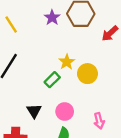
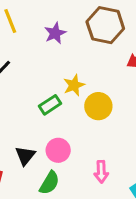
purple star: (52, 18) -> (55, 33), moved
black triangle: (34, 111) -> (25, 156), moved

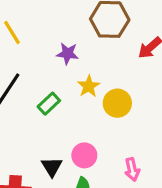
purple star: (55, 33) -> (67, 54), moved, turned -30
green rectangle: (50, 105) -> (49, 104), moved

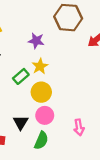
yellow star: (89, 86) -> (40, 66), moved
yellow circle: (117, 103) -> (41, 92), moved

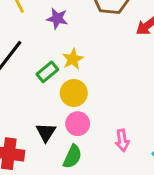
purple star: (36, 41) -> (57, 18), moved

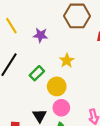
yellow star: (73, 59) -> (67, 61), moved

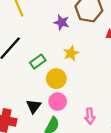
purple star: (41, 35) -> (62, 22), moved

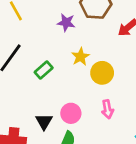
yellow circle: (56, 79) -> (102, 73), moved
pink arrow: (90, 116) -> (107, 109), moved

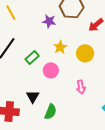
yellow circle: (102, 73) -> (85, 53), moved
pink circle: (71, 113) -> (51, 70), moved

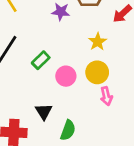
yellow star: (60, 47) -> (98, 42), moved
yellow circle: (85, 53) -> (97, 72), moved

